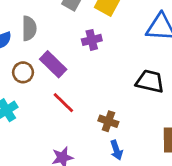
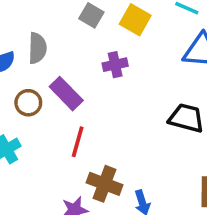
red line: (63, 103) -> (78, 142), turned 60
brown cross: (108, 121) -> (105, 184), moved, size x1.4

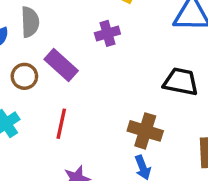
red line: (78, 142) -> (61, 124), moved
brown cross: (105, 184) -> (145, 131), moved

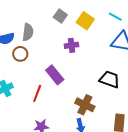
purple rectangle: (61, 65) -> (55, 75), moved
brown circle: (24, 76) -> (20, 54), moved

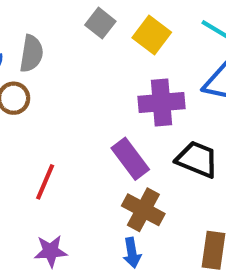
purple cross: (72, 45) -> (161, 103), moved, size x1.5
purple rectangle: (55, 75) -> (130, 159), moved

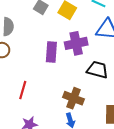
purple rectangle: (130, 159) -> (51, 52), moved, turned 48

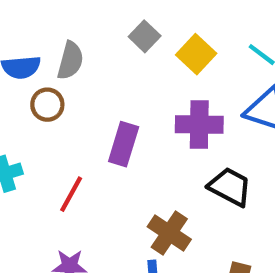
purple rectangle: (51, 52) -> (124, 144), moved

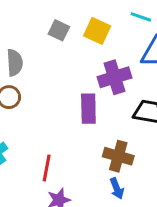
purple rectangle: (124, 144) -> (88, 109), moved
red line: (71, 194) -> (47, 168), moved

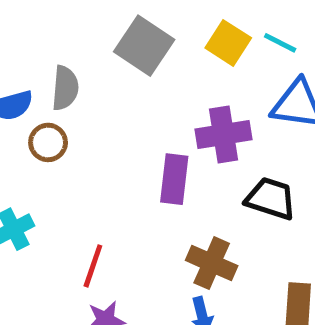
gray square: (59, 30) -> (144, 46), size x1.6
yellow square: (97, 31) -> (228, 43), moved

